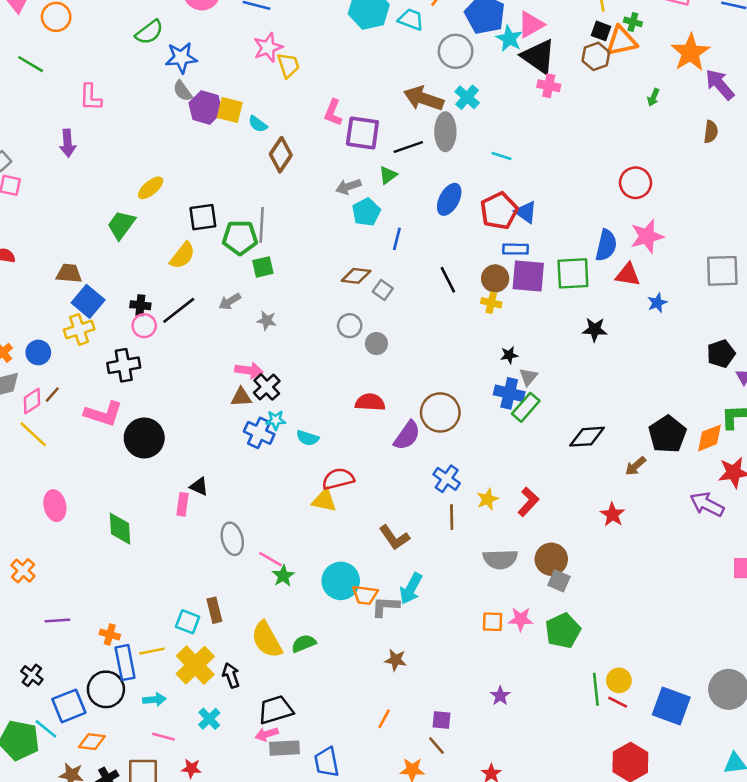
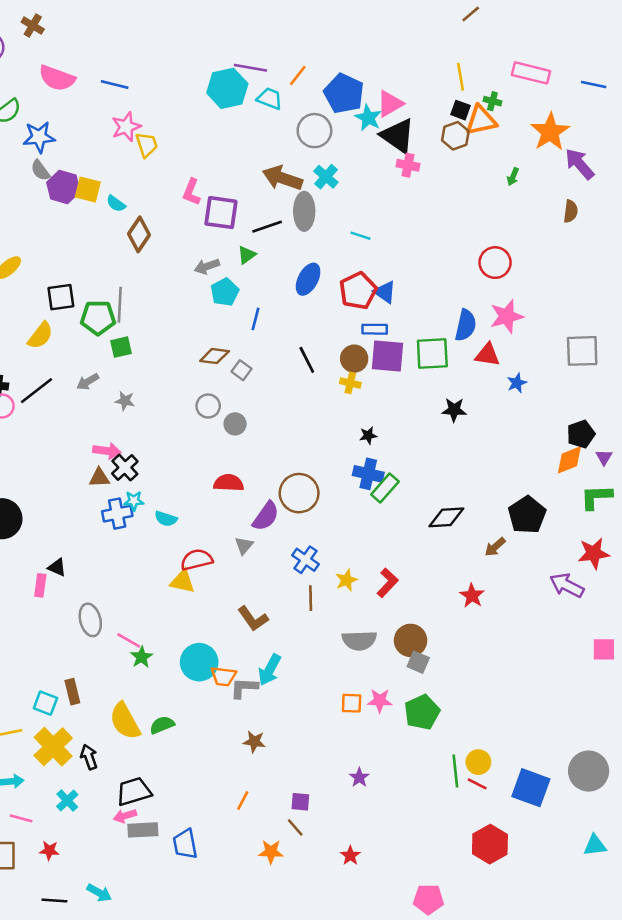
gray triangle: (528, 377) -> (244, 546), moved
blue cross: (259, 433) -> (117, 514), turned -36
orange diamond: (710, 438) -> (569, 460), moved

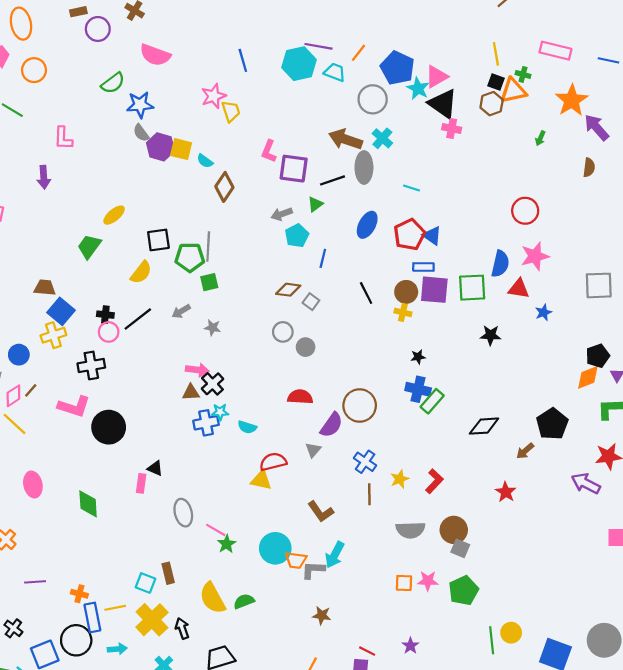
blue line: (115, 84) -> (243, 60), moved, turned 60
red line: (477, 784) -> (367, 651), moved

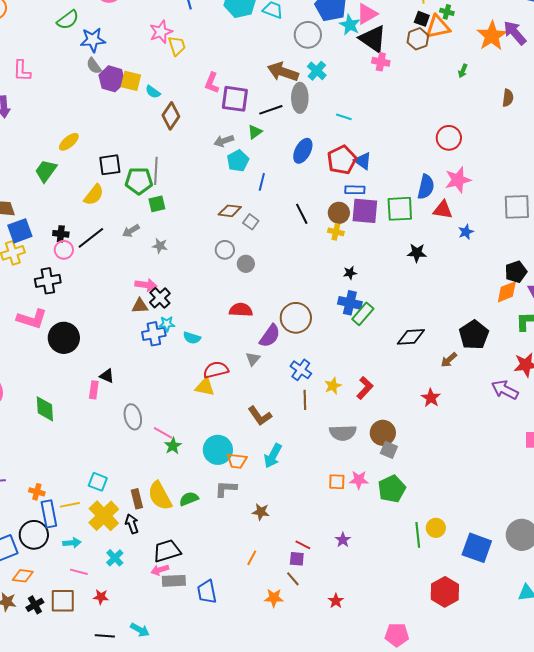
purple arrow: (597, 127) -> (515, 33), moved
blue square: (61, 311) -> (20, 231), turned 30
gray L-shape: (313, 570) -> (226, 489), moved
brown rectangle: (168, 573) -> (137, 499), moved

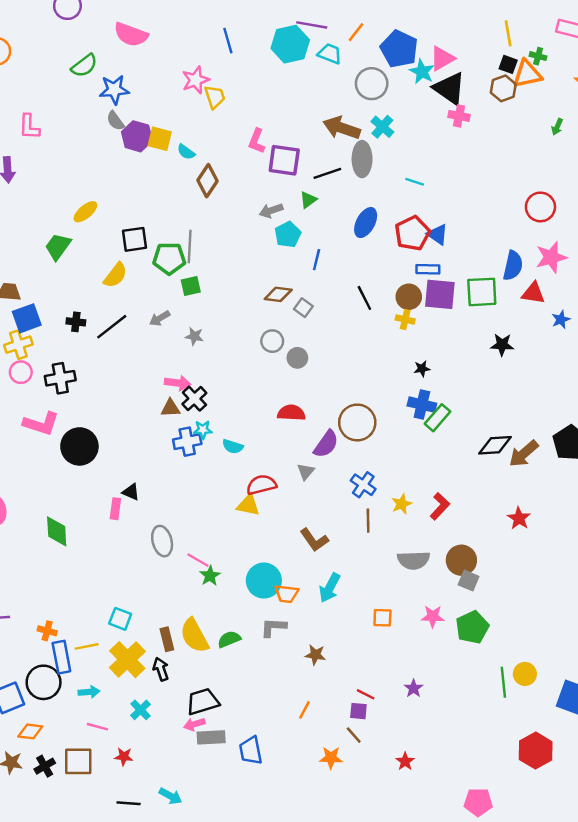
pink circle: (64, 250) -> (21, 372), moved
brown arrow: (449, 360) -> (524, 454), moved, size x1.5
orange square: (337, 482) -> (382, 618), moved

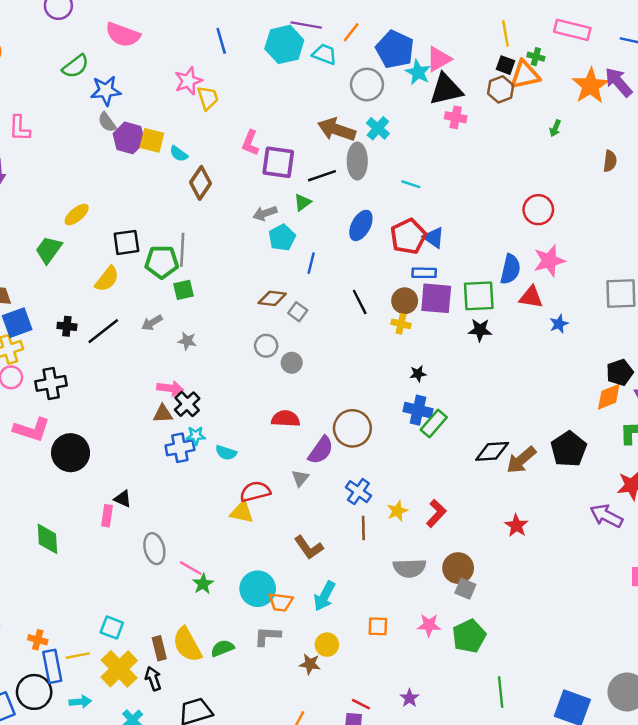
black triangle: (449, 88) -> (446, 89), turned -48
black star: (502, 345) -> (480, 330), moved
yellow circle: (525, 674) -> (327, 645), moved

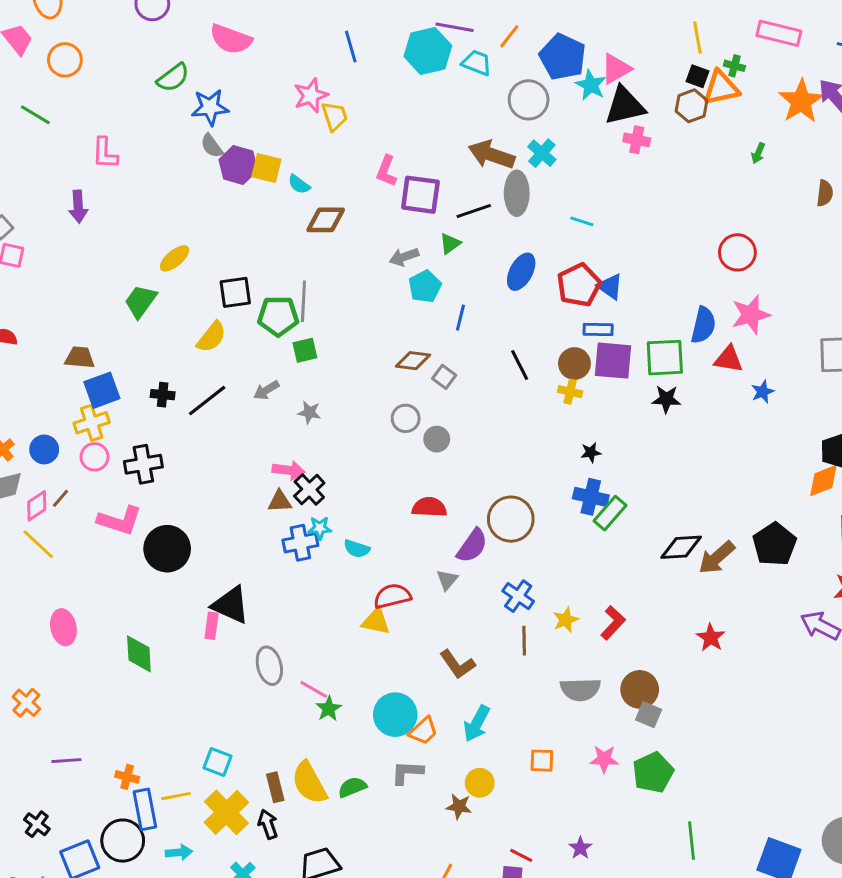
brown diamond: (201, 183) -> (326, 220), turned 56
black triangle: (123, 499) -> (231, 605), size x1.8
orange trapezoid: (281, 602) -> (423, 731), turned -50

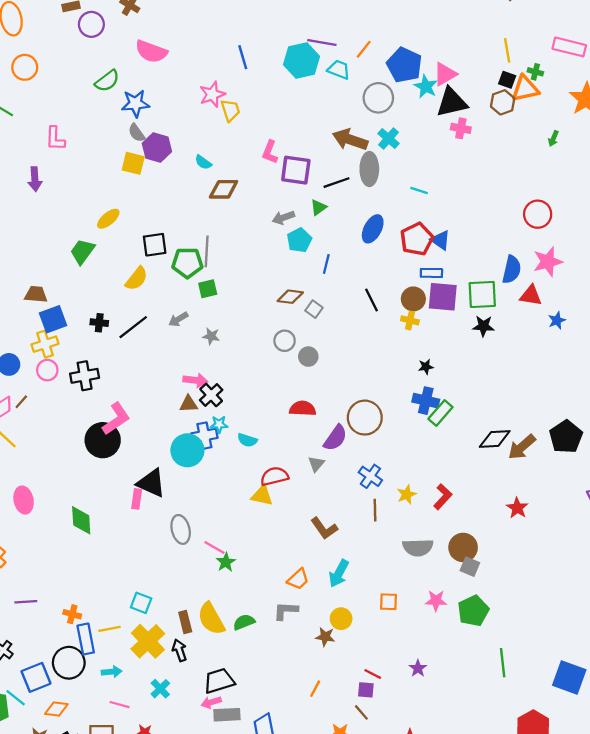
yellow square: (266, 168) -> (133, 163), moved
pink L-shape: (120, 521) -> (116, 419), moved, turned -52
cyan circle: (395, 715) -> (187, 450), moved

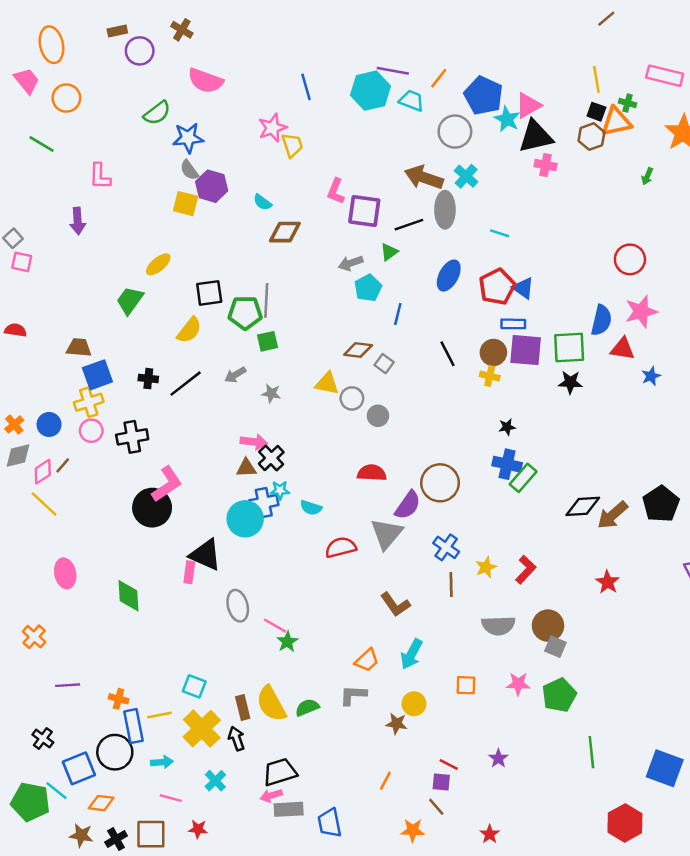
gray triangle: (316, 464) -> (387, 534), size x1.8
yellow triangle: (262, 496) -> (327, 384), moved

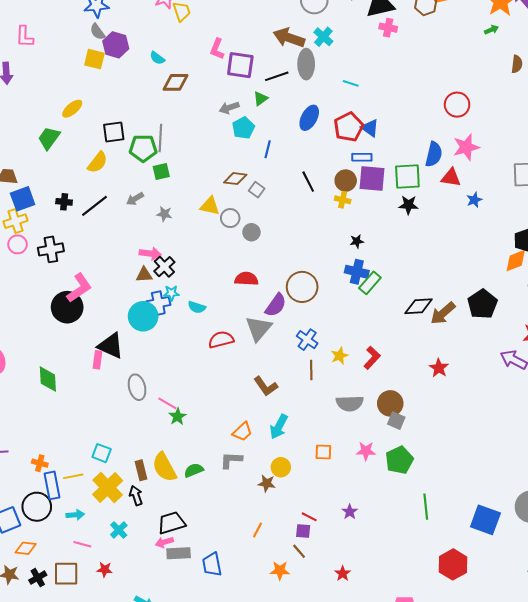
green arrow: (647, 176) -> (491, 30), moved, turned -136

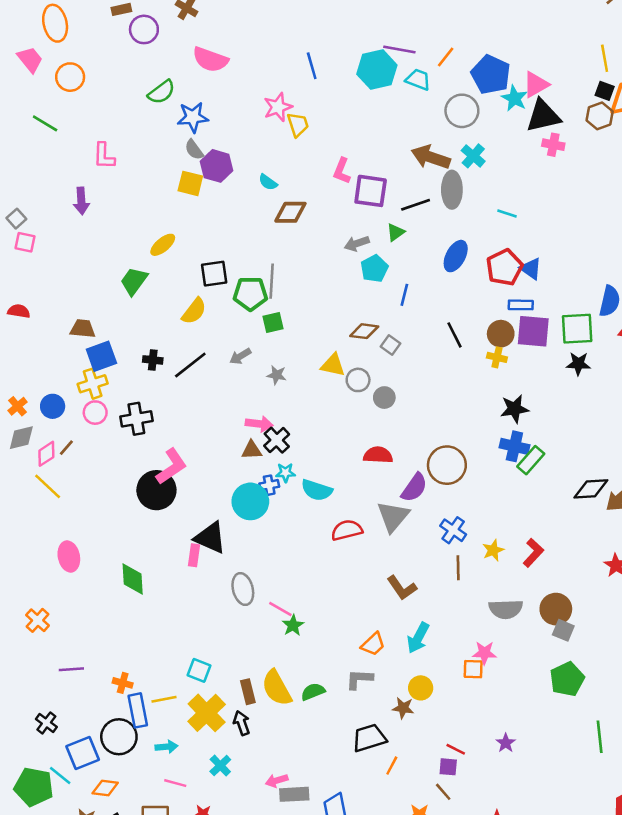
black star: (357, 241) -> (514, 409), size x1.6
blue cross: (158, 303) -> (269, 485), size x0.7
cyan semicircle: (197, 307) -> (317, 490), size x1.4
pink star: (366, 451) -> (484, 653), moved
black trapezoid: (171, 523) -> (369, 738), moved

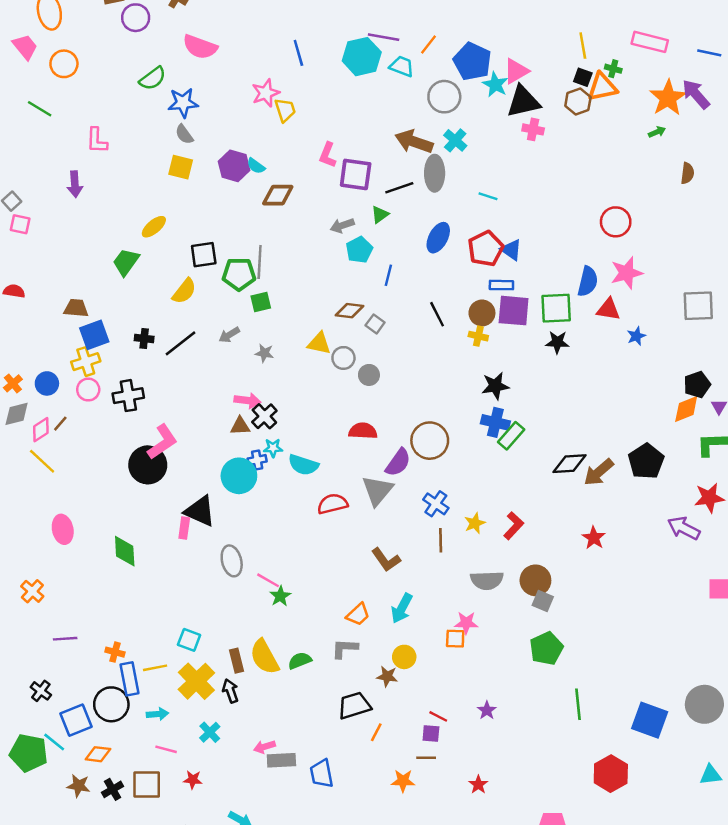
purple hexagon: (217, 166) -> (234, 166), moved
brown line: (443, 792) -> (426, 758), turned -48

